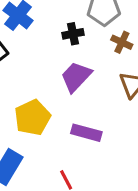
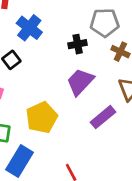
purple rectangle: (86, 133) -> (103, 117), moved, turned -55

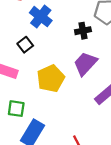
yellow pentagon: (42, 118) -> (51, 78), moved

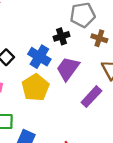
blue cross: (41, 17) -> (39, 57), moved

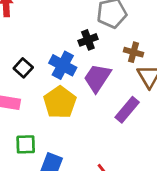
brown cross: (99, 38) -> (133, 52), moved

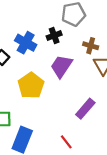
blue cross: (63, 65) -> (26, 43), moved
purple rectangle: (127, 110) -> (85, 109), moved

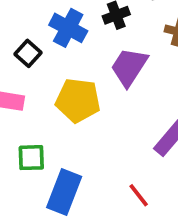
yellow pentagon: (31, 85) -> (78, 100), turned -30

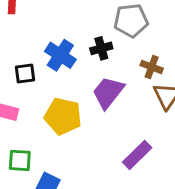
black square: (28, 53) -> (25, 73), turned 35

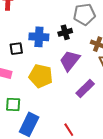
blue cross: (60, 55) -> (39, 37), turned -30
purple rectangle: (137, 155) -> (85, 89), moved

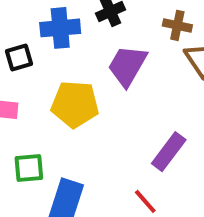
purple rectangle: (85, 89) -> (169, 152), moved

